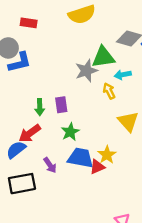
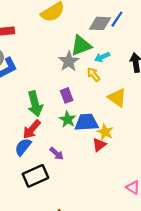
purple rectangle: (61, 105) -> (67, 95), moved
green arrow: (40, 107) -> (35, 104), size x1.6
blue trapezoid: (80, 158) -> (86, 122), moved

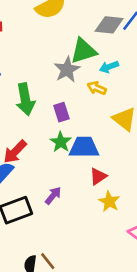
yellow arrow: (93, 75) -> (97, 88), turned -32
green arrow: (35, 104) -> (25, 99), moved
yellow star: (105, 132) -> (109, 201), moved
purple arrow: (57, 153) -> (53, 196), moved, turned -96

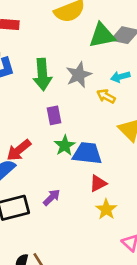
green triangle: (83, 51) -> (102, 35), moved
green arrow: (25, 99) -> (42, 75), moved
purple rectangle: (61, 112) -> (54, 115), moved

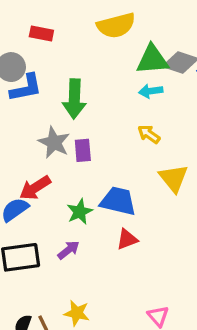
gray star: (79, 75) -> (54, 142), moved, turned -30
cyan arrow: (120, 77) -> (151, 91), moved
green star: (65, 146) -> (80, 212), moved
yellow star: (106, 209) -> (77, 313), moved, turned -30

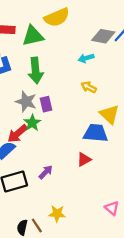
green triangle: (152, 60) -> (33, 36), moved
blue trapezoid: (118, 201) -> (96, 133), moved
green star: (80, 212) -> (32, 123), moved

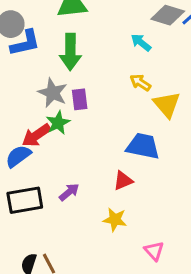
cyan arrow: (86, 58) -> (141, 43), turned 48
yellow triangle: (109, 114) -> (167, 105), moved
yellow star: (57, 214) -> (115, 220), moved

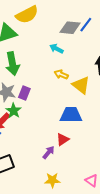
purple rectangle: (80, 99) -> (24, 93), turned 40
purple arrow: (69, 192) -> (48, 152), moved
yellow star: (115, 220) -> (52, 180), moved

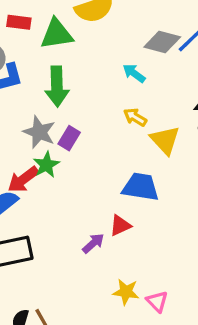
yellow star: (52, 180) -> (126, 292), moved

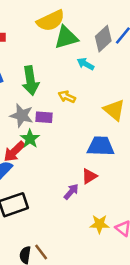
green triangle: (57, 34) -> (66, 37), moved
gray diamond: (162, 42) -> (103, 39), turned -50
yellow arrow: (135, 117) -> (67, 97), moved
purple rectangle: (69, 138) -> (44, 117), turned 70

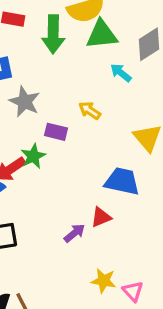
green arrow: (30, 81) -> (53, 34), moved
gray star: (22, 115) -> (25, 102), moved

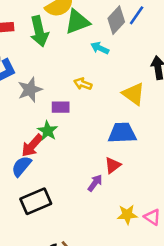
gray star: (25, 102) -> (30, 90), turned -30

